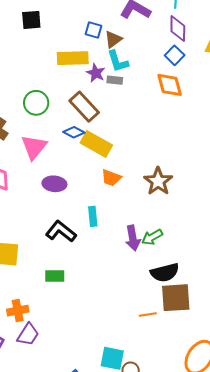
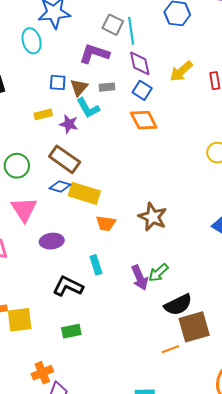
yellow rectangle: (73, 58) -> (43, 114), size x0.6
gray rectangle: (115, 80) -> (107, 87), moved

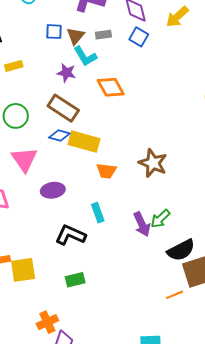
yellow rectangle: (43, 114) -> (14, 66), moved
orange diamond: (144, 120) -> (111, 87), moved

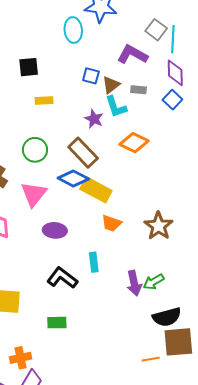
orange diamond: (111, 87) -> (134, 143), turned -48
blue diamond: (59, 136) -> (73, 178), size x1.4

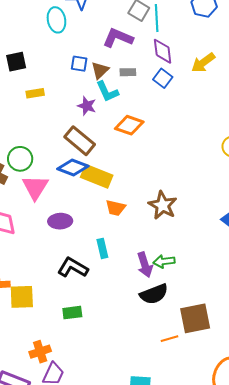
green circle: (35, 150) -> (20, 159), moved
green arrow: (154, 282) -> (164, 261), turned 30
black semicircle: (167, 317) -> (154, 294), moved

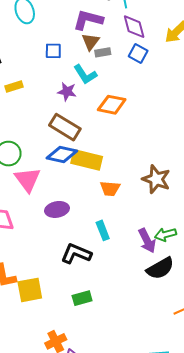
brown triangle: (100, 70) -> (91, 42), moved

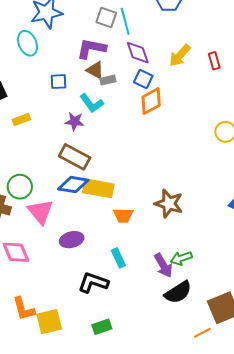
brown triangle: (91, 42) -> (95, 70), turned -36
orange diamond: (112, 105) -> (151, 101), moved, turned -36

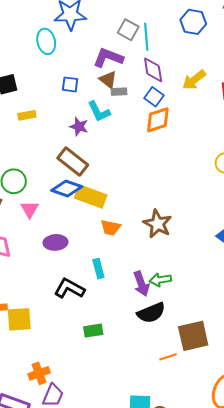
pink triangle: (40, 212) -> (30, 209), size x0.7
green rectangle: (102, 327) -> (93, 331), moved

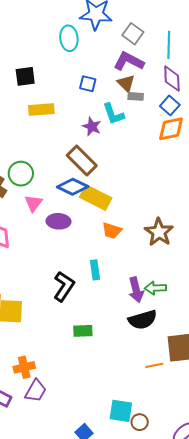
gray square: (128, 30) -> (133, 34), moved
yellow rectangle: (27, 115) -> (41, 110), size x1.4
purple ellipse: (55, 242) -> (58, 221), moved
black L-shape: (69, 288) -> (64, 286), turned 88

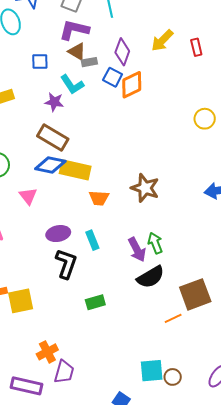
purple diamond: (172, 79) -> (122, 52), moved, turned 36
blue square: (170, 105) -> (113, 77), moved
pink triangle: (33, 203) -> (28, 196), moved
purple ellipse: (58, 221) -> (58, 234), moved
green arrow: (155, 288) -> (155, 243), turned 85

